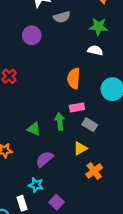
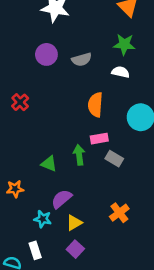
gray semicircle: (62, 17) -> (82, 59), moved
yellow triangle: (80, 148) -> (74, 223), moved
cyan star: (36, 185) -> (43, 219), moved

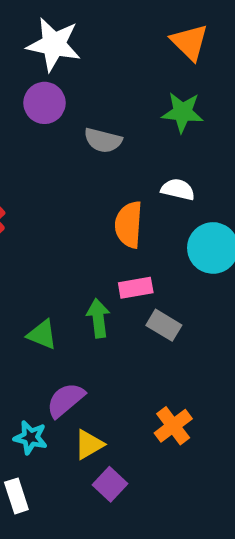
purple circle: (46, 54) -> (44, 103), moved
gray semicircle: (82, 59) -> (103, 140), turned 30
white semicircle: (121, 72) -> (178, 189), moved
purple square: (75, 249) -> (110, 484), moved

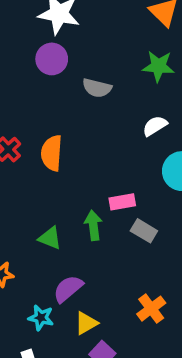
white semicircle: (178, 189) -> (155, 126), turned -45
orange semicircle: (129, 225) -> (52, 153), moved

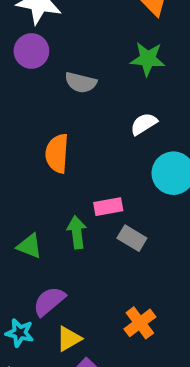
orange semicircle: (52, 153) -> (57, 153), moved

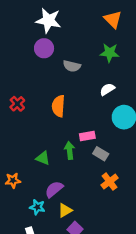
orange cross: (140, 323) -> (110, 182), moved

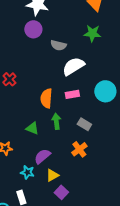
white semicircle: (107, 89) -> (73, 66), moved, size x1.6
orange semicircle: (58, 106) -> (46, 98), moved
pink rectangle: (87, 136) -> (72, 94), moved
orange cross: (110, 182) -> (79, 149), moved

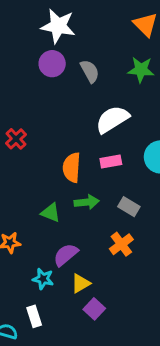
gray semicircle: (58, 45) -> (90, 71), moved, turned -133
green arrow: (56, 121) -> (87, 202), turned 91

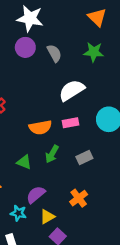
orange semicircle: (72, 167) -> (40, 127), turned -105
green arrow: (87, 202) -> (52, 154), turned 126
gray rectangle: (129, 207) -> (84, 158), turned -56
orange cross: (121, 244) -> (79, 198), moved

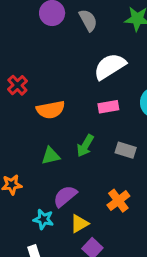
orange semicircle: (40, 127) -> (51, 110), moved
gray rectangle: (84, 158) -> (126, 150), turned 42
green triangle: (24, 162) -> (51, 156), turned -35

